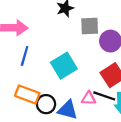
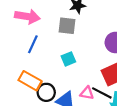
gray square: (90, 26) -> (67, 26), moved
cyan square: (64, 66) -> (68, 59), size x0.6

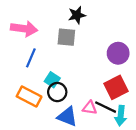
cyan square: (68, 59) -> (52, 80), moved, turned -32
black circle: (46, 92) -> (57, 92), moved

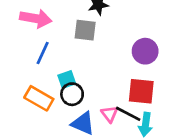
cyan square: (52, 80) -> (67, 80), turned 35
red square: (116, 87) -> (141, 91), turned 30
pink triangle: (90, 108) -> (109, 114), turned 42

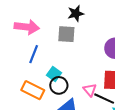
cyan square: (67, 80) -> (54, 74), turned -32
pink triangle: (109, 114) -> (90, 90), moved

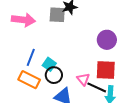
gray square: (66, 34) -> (57, 15), moved
blue line: (34, 54) -> (31, 57), moved

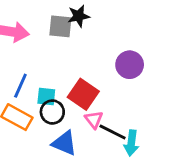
cyan square: (49, 64) -> (46, 96), turned -32
red square: (106, 70) -> (83, 94), moved, turned 30

